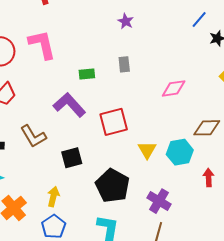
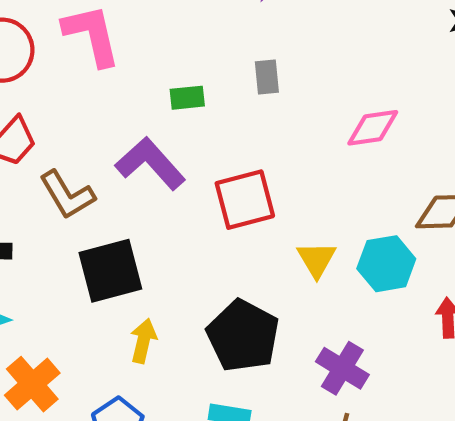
brown L-shape: (33, 136) -> (67, 195), moved
black square: (72, 158) -> (110, 271), moved, size x1.4
yellow arrow: (53, 197) -> (143, 341), moved

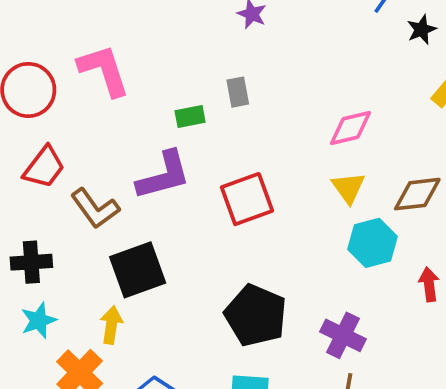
gray rectangle: (267, 77) -> (238, 92), moved
purple L-shape: (150, 163) -> (164, 175), turned 122
yellow triangle: (316, 259) -> (348, 188), moved
yellow arrow: (143, 341) -> (111, 325), moved

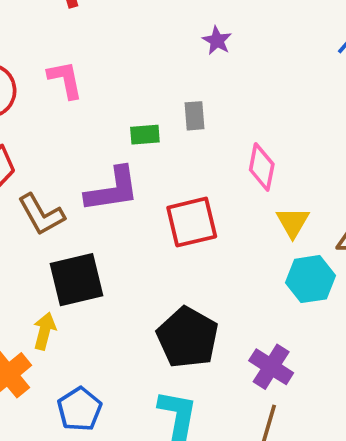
pink L-shape: (104, 70) -> (65, 80), size x0.7
pink diamond: (351, 128) -> (262, 167), moved, turned -72

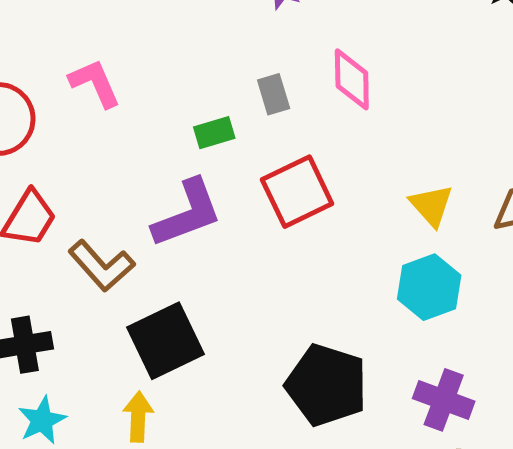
pink diamond: (262, 167) -> (352, 79), moved
red square: (192, 222) -> (297, 192), moved
cyan hexagon: (310, 279) -> (429, 287), moved

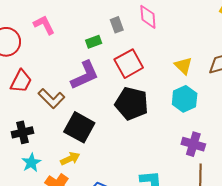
black square: (166, 341) -> (79, 127), turned -32
black pentagon: (327, 385) -> (132, 104), moved
yellow arrow: (138, 417) -> (70, 159), turned 66

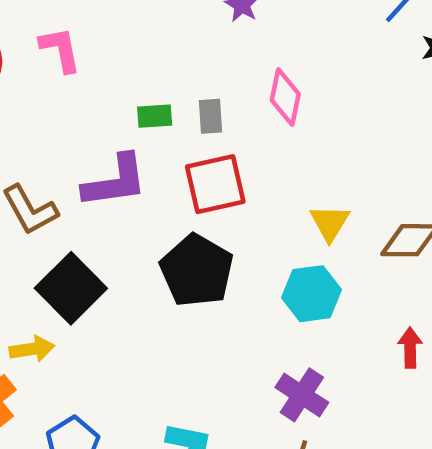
gray rectangle: (117, 25) -> (211, 116), moved

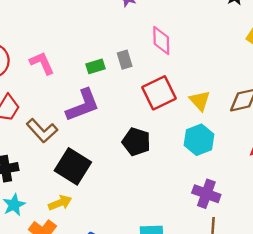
pink L-shape: (60, 49) -> (42, 63), moved
red square: (215, 184) -> (159, 93), moved
black pentagon: (197, 271) -> (136, 142), size x0.7

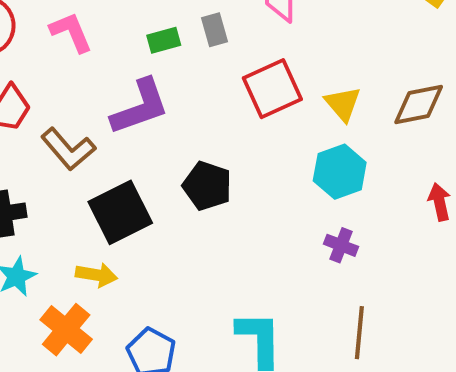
black pentagon: (136, 142) -> (207, 186), moved
black square: (73, 166) -> (120, 212), turned 30
purple cross: (206, 194) -> (341, 245), moved, size x0.7
yellow arrow: (60, 203) -> (96, 275), turned 30

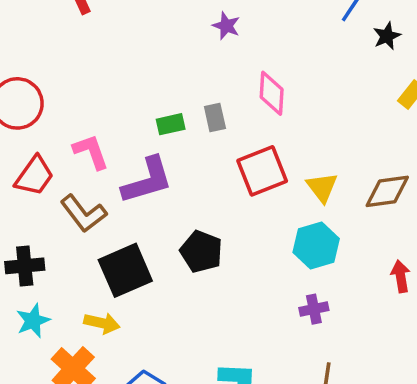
pink L-shape: (71, 32) -> (91, 152), moved
purple cross: (341, 245) -> (314, 309), turned -36

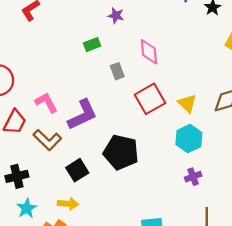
green rectangle: (171, 124) -> (92, 45), moved
black pentagon: (201, 252) -> (121, 152), size x1.4
black square: (125, 270) -> (77, 170), size x0.7

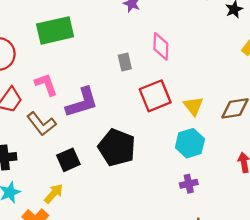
green rectangle: (92, 45) -> (55, 30), moved, size x2.0
yellow arrow: (68, 204) -> (54, 194), turned -60

